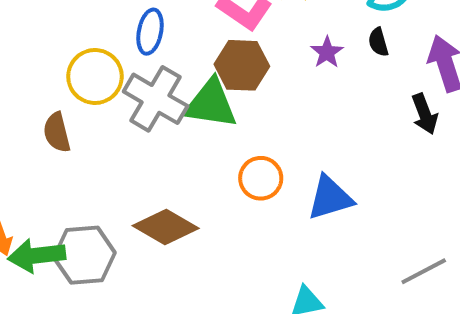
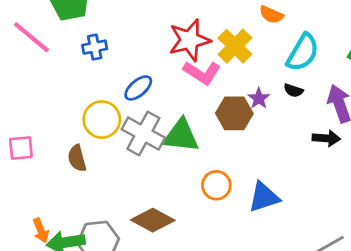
blue ellipse: (150, 32) -> (138, 88), turned 40
black semicircle: (378, 42) -> (293, 90), turned -54
brown hexagon: (242, 65) -> (234, 113), moved
black arrow: (425, 114) -> (326, 138), turned -64

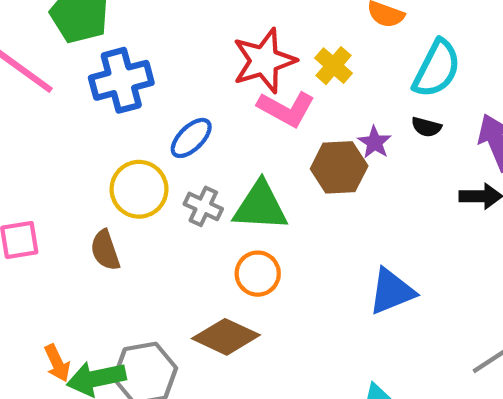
yellow cross: (235, 46) -> (333, 66), size x0.7
blue cross: (95, 47) -> (121, 80), size x1.6
gray cross: (143, 133) -> (203, 206), size x0.6
orange circle: (216, 185) -> (258, 274), moved

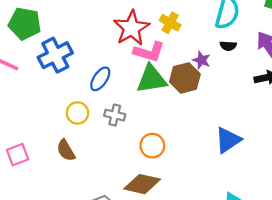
yellow circle: (139, 189) -> (77, 113), size x0.7
green triangle: (260, 206) -> (152, 79), moved

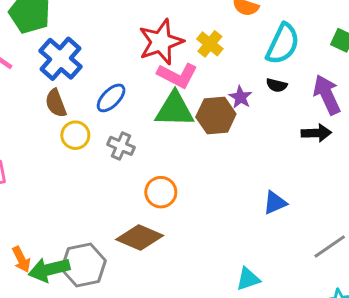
blue cross: (55, 55) -> (61, 59), turned -32
blue triangle: (228, 140) -> (275, 203), moved, size x0.7
brown semicircle: (66, 150) -> (56, 103), moved

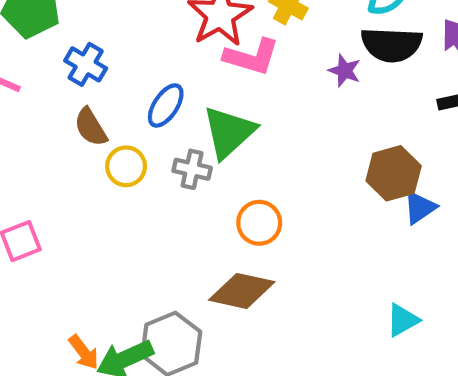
blue cross: (61, 59) -> (86, 64), size x0.7
black semicircle: (277, 85) -> (392, 45), size x2.0
green triangle: (175, 109) -> (229, 132), moved, turned -33
brown hexagon: (216, 116) -> (394, 173), moved

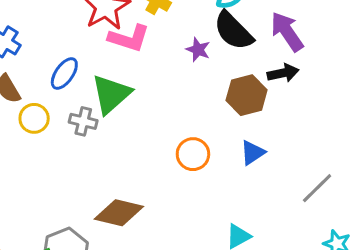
black semicircle: (392, 45) -> (233, 31), turned 42
brown hexagon: (394, 173) -> (247, 95), moved
orange circle: (259, 223) -> (193, 154), moved

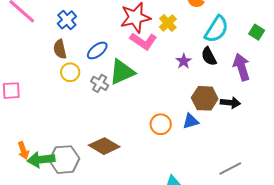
black semicircle: (233, 31) -> (209, 56), size x0.7
black arrow: (283, 73) -> (230, 103), moved
blue triangle: (253, 153) -> (191, 121), moved

